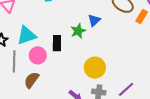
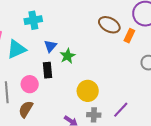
blue triangle: (94, 20) -> (50, 46), moved
cyan triangle: (26, 35) -> (16, 49), moved

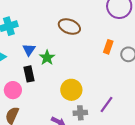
brown ellipse: (109, 25) -> (69, 27), moved
orange rectangle: (129, 36) -> (108, 47), moved

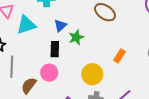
orange rectangle: (108, 47) -> (119, 56), moved
pink circle: (13, 90) -> (49, 73), moved

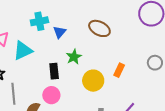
blue triangle: (60, 26) -> (60, 32), moved
yellow circle: (92, 74) -> (93, 81), moved

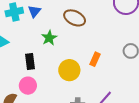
blue triangle: (60, 32) -> (34, 11), moved
green star: (74, 57) -> (49, 38), moved

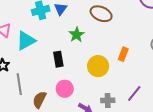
pink circle: (28, 86) -> (65, 89), moved

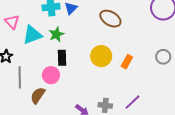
green star: (77, 35) -> (56, 34), moved
yellow circle: (98, 66) -> (101, 56), moved
pink circle: (65, 89) -> (51, 75), moved

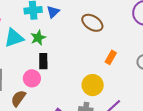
yellow circle: (101, 56) -> (93, 85), moved
orange rectangle: (127, 62) -> (111, 57), moved

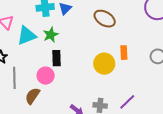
orange rectangle: (111, 57) -> (124, 53), turned -32
yellow circle: (93, 85) -> (104, 64), moved

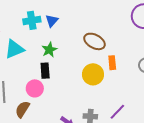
brown ellipse: (105, 19) -> (95, 41), moved
green star: (51, 35) -> (49, 50), moved

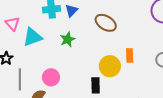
brown ellipse: (95, 41) -> (106, 23), moved
black rectangle: (45, 71) -> (96, 85), moved

